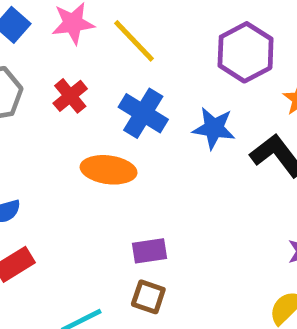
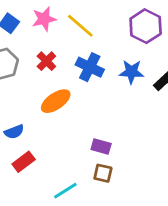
orange ellipse: (109, 170) -> (56, 101), moved, turned -36
purple rectangle: (149, 251) -> (101, 146), turned 30

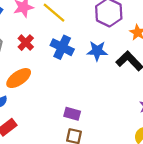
orange ellipse: (56, 101) -> (19, 78), moved

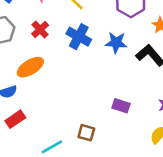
purple rectangle: (72, 114) -> (121, 106), moved

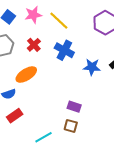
blue star: (116, 43) -> (92, 67), moved
purple rectangle: (121, 106) -> (74, 107), moved

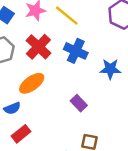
red cross: (34, 45) -> (38, 47), size x1.5
purple rectangle: (74, 107) -> (79, 103), moved, turned 32

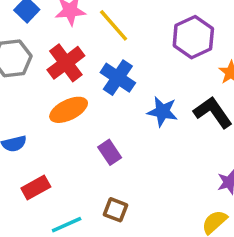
orange ellipse: (32, 83) -> (69, 110), moved
red rectangle: (21, 134) -> (36, 188), moved

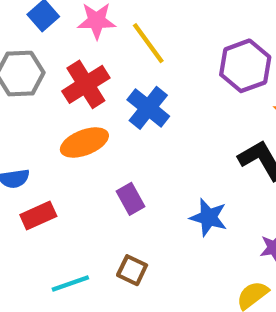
blue star: (162, 111) -> (208, 217), moved
red rectangle: (36, 188) -> (38, 216), moved

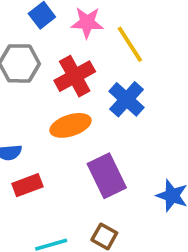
purple rectangle: (131, 199) -> (107, 176), size x1.6

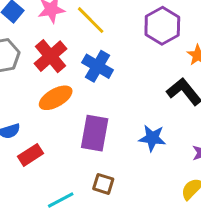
purple rectangle: (107, 176) -> (95, 133), turned 48

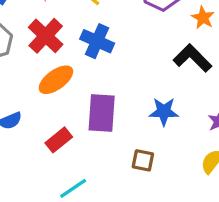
red rectangle: (30, 155) -> (59, 140), moved
brown square: (103, 184) -> (143, 160), moved

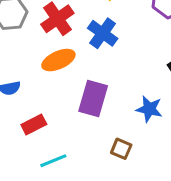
red rectangle: (59, 140) -> (34, 125), moved

